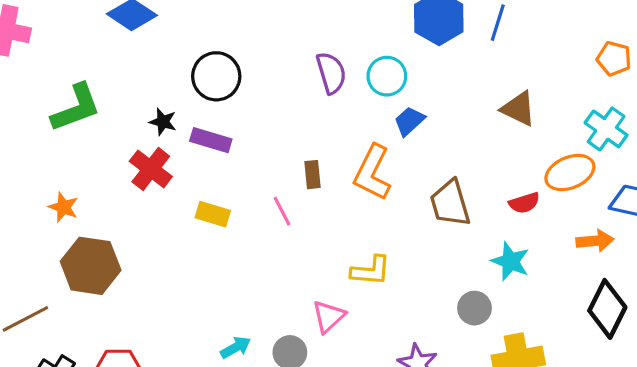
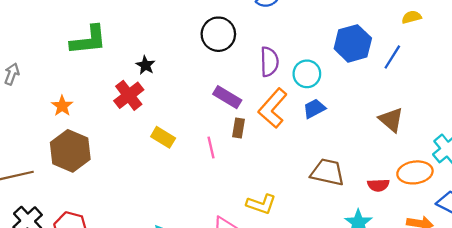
black circle: (216, 76) -> (218, 34), moved
purple rectangle: (211, 140) -> (227, 97), moved
orange L-shape: (372, 173) -> (273, 108), moved
brown trapezoid: (450, 203) -> (327, 172), turned 104

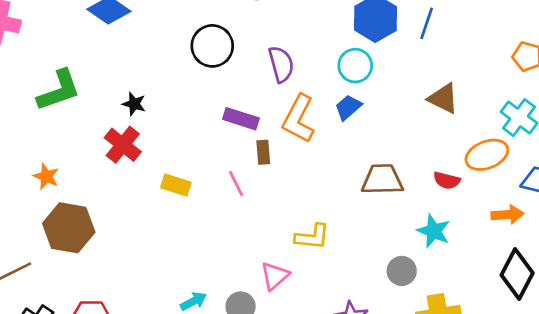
cyan circle: (307, 74) -> (355, 66), moved
red semicircle: (378, 185) -> (447, 180), turned 30

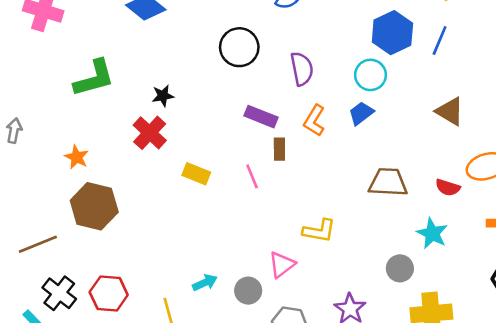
black star: (134, 104) -> (163, 96), turned -30
orange L-shape: (299, 119) -> (314, 120), size x0.7

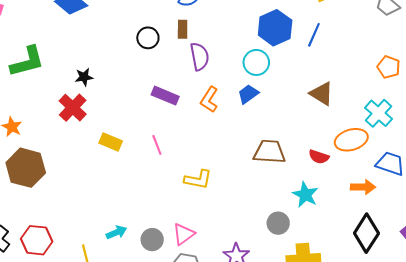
black circle: (239, 47) -> (148, 38), size x0.7
brown rectangle: (279, 149) -> (183, 29), moved
yellow L-shape: (319, 231) -> (198, 179), moved
pink triangle: (282, 265) -> (184, 234), moved

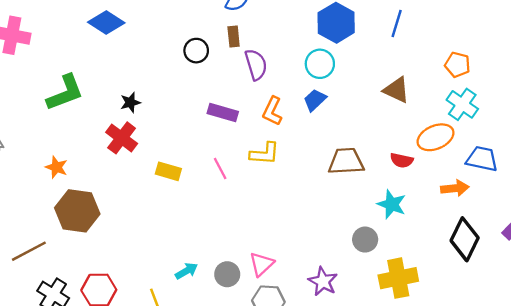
blue line: (314, 35) -> (397, 24), moved
orange pentagon: (389, 67) -> (457, 65), moved
yellow L-shape: (198, 179) -> (265, 154), moved

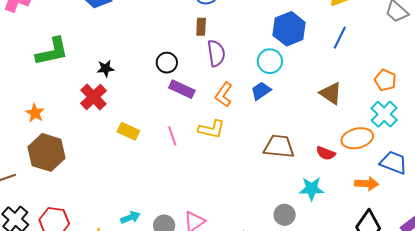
black circle: (196, 51) -> (167, 63), moved
cyan star: (392, 204) -> (311, 189), turned -30

